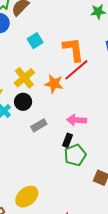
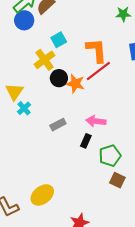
yellow cross: (24, 78) -> (45, 60), moved
black circle: (23, 102) -> (59, 78), moved
green pentagon: (75, 155) -> (110, 156), moved

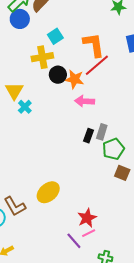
yellow cross: (45, 60) -> (42, 57), turned 30
pink arrow: (96, 121) -> (85, 101), moved
gray rectangle: (58, 125) -> (102, 132), moved, turned -42

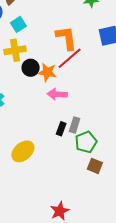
cyan square: (55, 36) -> (18, 24), moved
yellow ellipse: (48, 192) -> (23, 151), moved

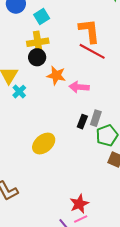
red line: (70, 58) -> (92, 51), turned 68
black circle: (31, 68) -> (37, 57), moved
orange star: (47, 72) -> (56, 75), moved

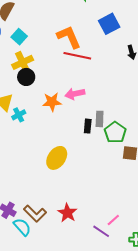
orange star: (56, 75) -> (52, 102), moved
cyan cross: (19, 92) -> (19, 115), turned 32
red star: (79, 204) -> (67, 213), moved

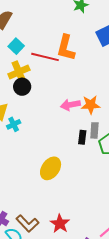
orange L-shape: (69, 37) -> (66, 48), turned -144
red line: (77, 56) -> (45, 57), moved
orange star: (52, 102) -> (91, 105), moved

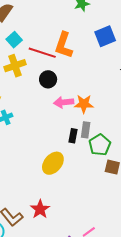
black circle: (22, 87) -> (48, 79), moved
yellow ellipse: (51, 168) -> (53, 163), moved
red star: (60, 224) -> (40, 209), moved

